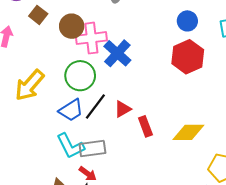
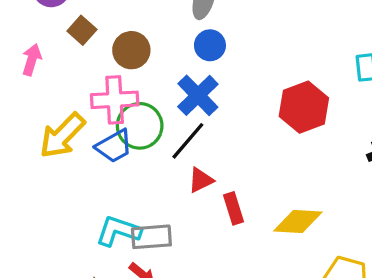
blue circle: (187, 21) -> (210, 45), moved
pink cross: (91, 38) -> (115, 100), moved
black line: (95, 106) -> (188, 141), moved
blue trapezoid: (71, 110) -> (114, 146), moved
cyan L-shape: (70, 146) -> (118, 231), turned 132

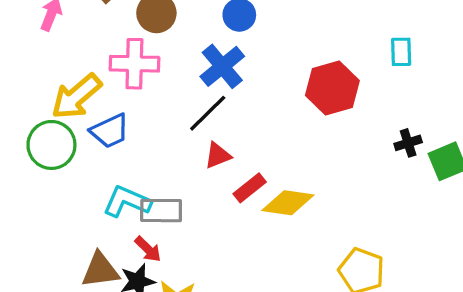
green circle: (140, 126) -> (51, 145), moved
blue trapezoid: (114, 146) -> (110, 131), moved
red rectangle: (234, 208) -> (250, 188), turned 64
yellow diamond: (298, 222) -> (288, 203), moved

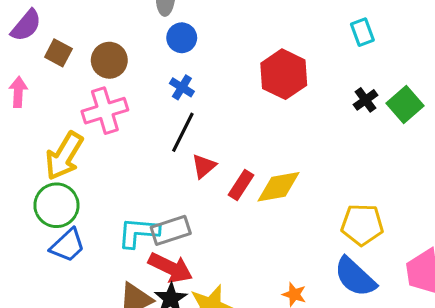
cyan rectangle: (401, 52) -> (362, 32), moved
blue cross: (222, 66) -> (182, 87), size x0.6
blue trapezoid: (110, 131) -> (68, 245), moved
red arrow: (148, 249) -> (170, 268), size x1.6

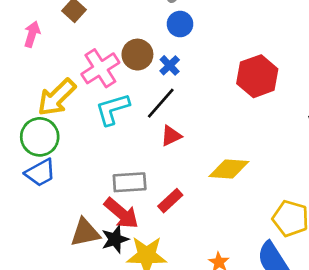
brown circle: (109, 60) -> (137, 55), moved
pink cross: (105, 111) -> (100, 68), turned -30
red rectangle: (241, 185) -> (170, 201), moved
cyan L-shape: (138, 232) -> (112, 109), moved, turned -36

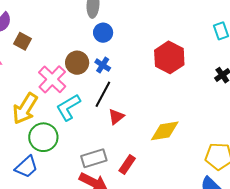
green circle: (40, 137) -> (43, 137), moved

